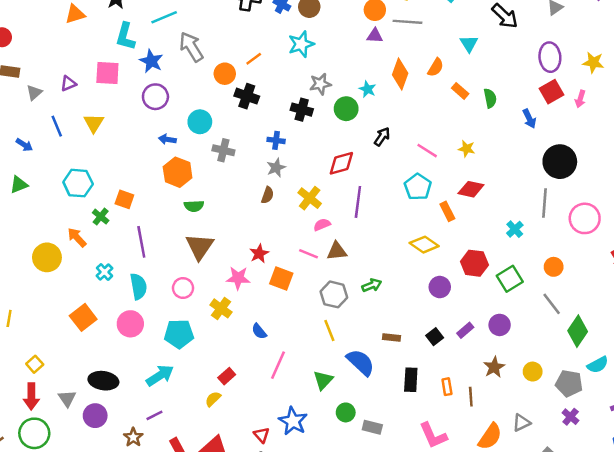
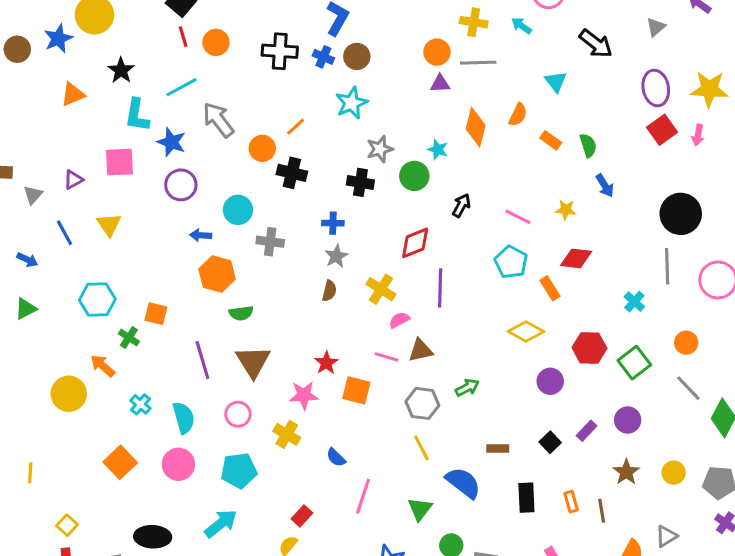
yellow star: (593, 62) -> (709, 89), size x1.4
blue arrow: (529, 119) -> (605, 186), moved
purple line: (141, 242) -> (202, 360), moved

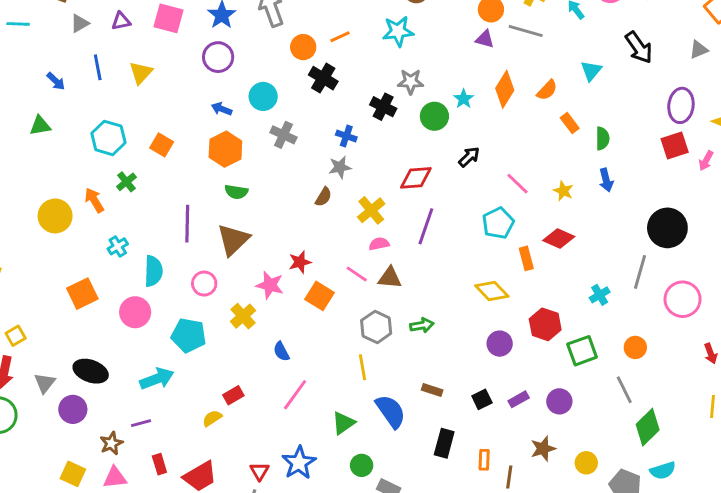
orange square: (156, 314) -> (162, 145), moved

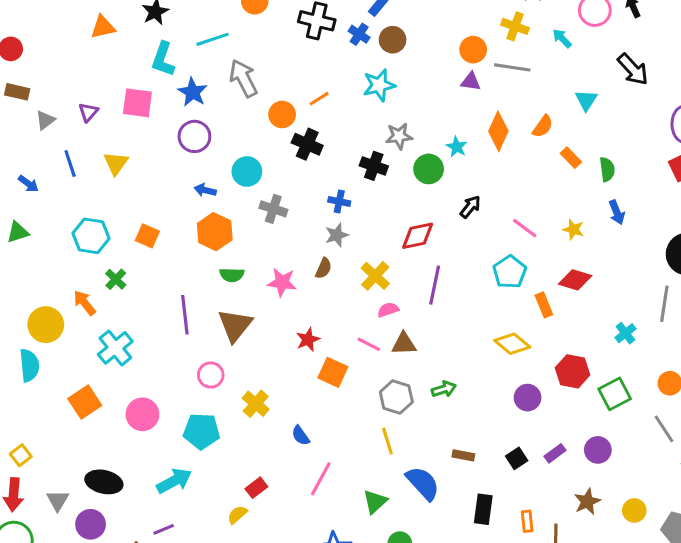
purple triangle: (121, 21) -> (88, 112), turned -30
cyan cross: (118, 246) -> (115, 348), size x1.6
cyan semicircle: (153, 271) -> (29, 365), moved
pink star: (270, 285) -> (282, 282), moved

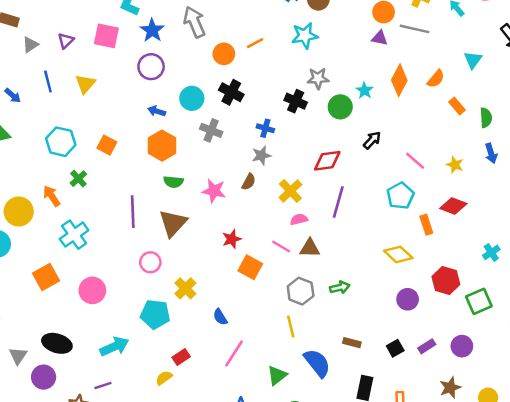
black cross: (307, 144) -> (231, 92), moved
cyan pentagon: (201, 431) -> (155, 314), moved

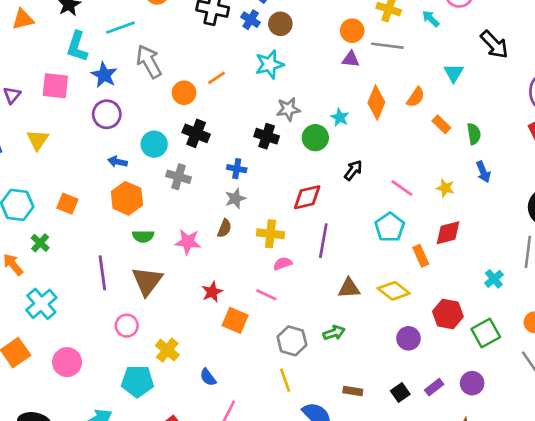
yellow cross: (290, 191) -> (270, 234), turned -35
red diamond: (453, 206) -> (448, 233), turned -30
brown triangle: (310, 248) -> (349, 288), moved

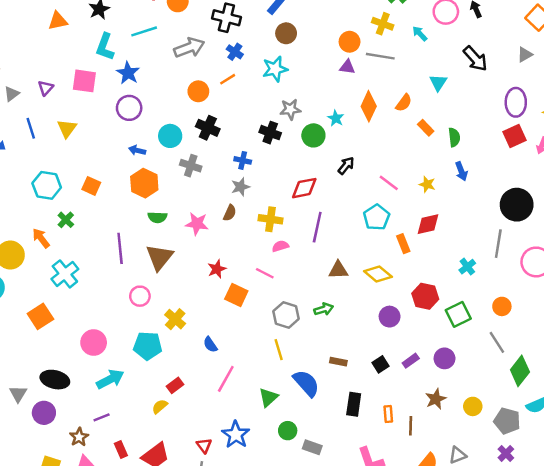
blue cross: (251, 20) -> (235, 52), moved
gray arrow: (149, 61) -> (189, 48), moved, turned 96
pink circle: (67, 362) -> (94, 343), moved

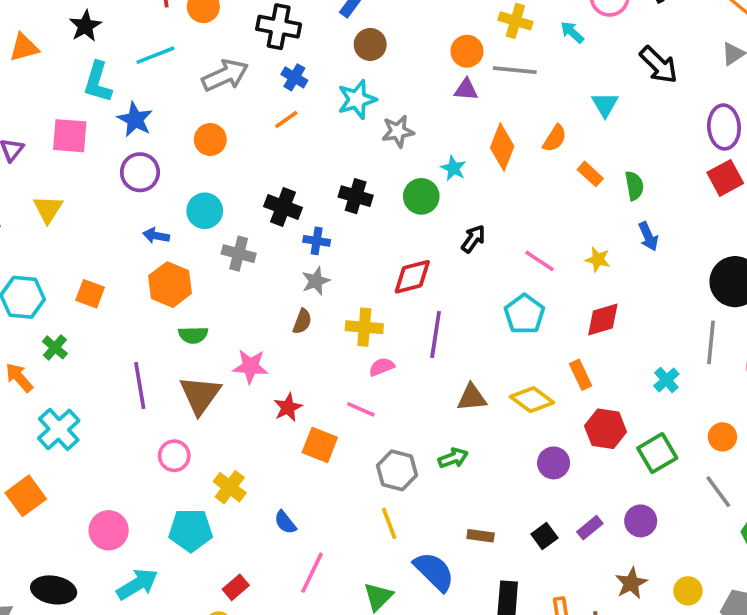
orange circle: (198, 91) -> (210, 140), moved
gray star: (290, 109) -> (398, 131), moved
black cross: (208, 128) -> (283, 207), moved
pink star: (197, 224) -> (250, 366), moved
orange rectangle: (403, 244) -> (581, 375), moved

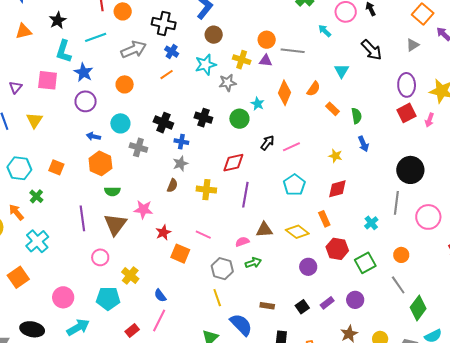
yellow cross: (515, 21) -> (242, 60), moved
pink line: (540, 261) -> (291, 147), moved, turned -60
pink semicircle: (382, 367) -> (242, 242), moved
pink line: (312, 573) -> (159, 321), moved

